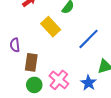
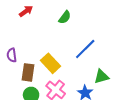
yellow rectangle: (51, 27) -> (50, 63), moved

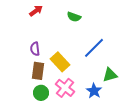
green semicircle: (65, 17) -> (74, 17), turned 72
purple semicircle: (12, 55) -> (35, 49), moved

